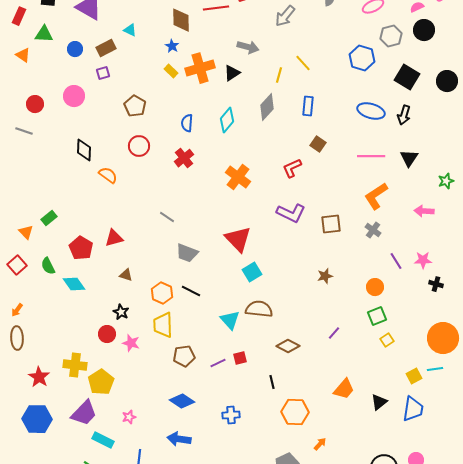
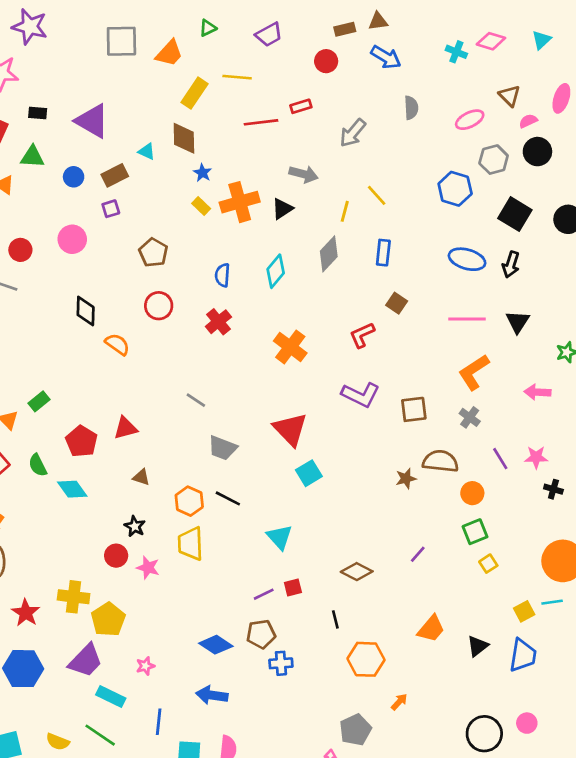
brown diamond: (181, 20) -> (184, 138), moved
brown semicircle: (259, 309) -> (440, 461), moved
brown pentagon: (184, 356) -> (261, 634), moved

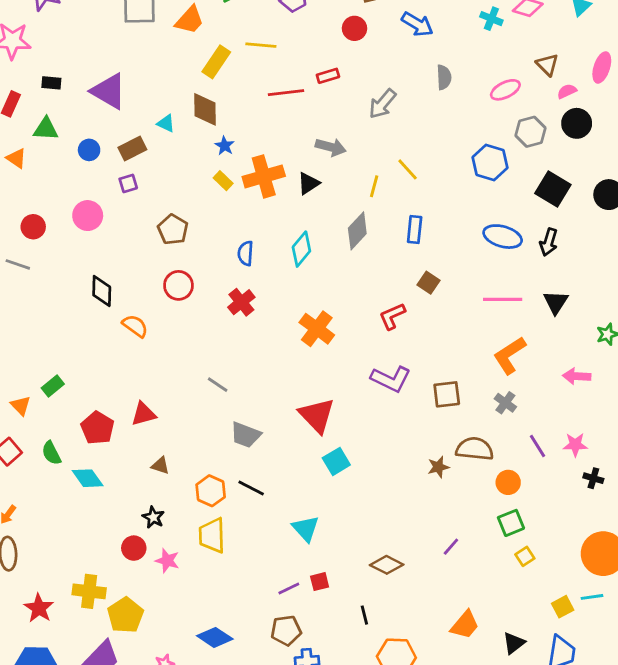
blue diamond: (216, 645) -> (215, 637), moved

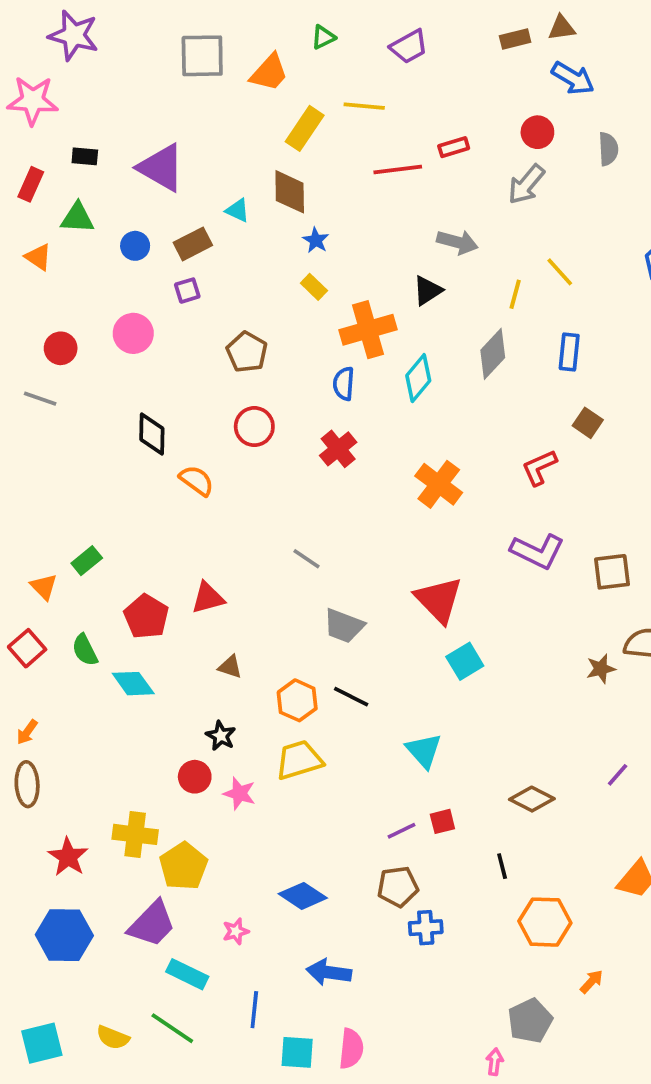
red circle: (355, 28) -> (537, 132), moved
orange cross: (264, 176) -> (368, 330), moved
yellow trapezoid: (212, 535) -> (299, 760), turned 75

